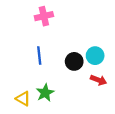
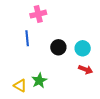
blue line: (39, 56) -> (27, 38), moved
black circle: (74, 61) -> (58, 47), moved

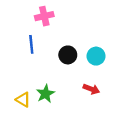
red arrow: (86, 69) -> (91, 89), moved

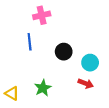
cyan circle: (96, 56) -> (90, 63), moved
yellow triangle: (23, 100) -> (12, 93), moved

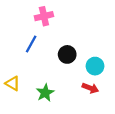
blue line: (30, 42) -> (31, 44), turned 35
yellow triangle: (12, 93) -> (13, 83), moved

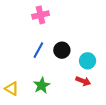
blue line: (31, 44) -> (38, 50), moved
yellow triangle: (13, 83) -> (12, 89), moved

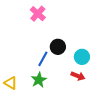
pink cross: (41, 15) -> (38, 14), turned -35
blue line: (38, 50) -> (43, 59), moved

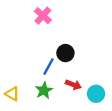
cyan circle: (82, 57) -> (96, 94), moved
red arrow: (78, 76) -> (73, 85), moved

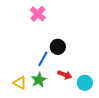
yellow triangle: (12, 94) -> (20, 83), moved

